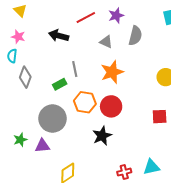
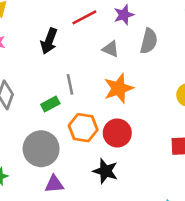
black arrow: (59, 36) -> (49, 41), turned -84
black star: (102, 136) -> (105, 171), turned -30
purple triangle: (42, 146) -> (54, 184), moved

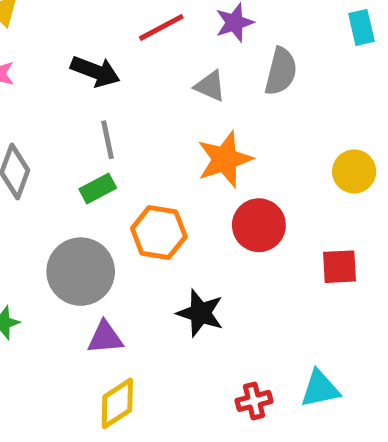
black arrow: (49, 41) -> (95, 71), turned -90
gray line: (70, 84) -> (108, 140), moved
red circle: (117, 133) -> (259, 225), moved

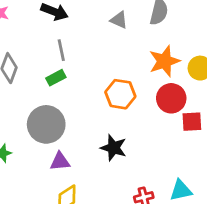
orange star: (225, 159) -> (164, 61), moved
red circle: (259, 225) -> (171, 98), moved
orange hexagon: (159, 232) -> (120, 94), moved

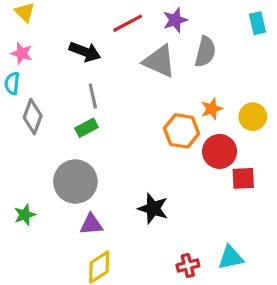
gray triangle: (119, 20) -> (159, 61), size x1.6
orange star: (164, 61) -> (212, 109), size x0.6
orange hexagon: (120, 94) -> (182, 131), moved

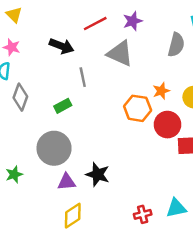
gray semicircle: (205, 52) -> (176, 45), moved
gray line: (93, 96) -> (83, 77), moved
black star: (153, 208) -> (98, 174), moved

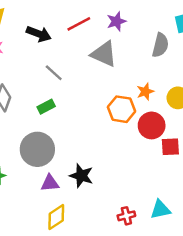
black arrow: (61, 46) -> (39, 34), moved
gray line: (83, 77) -> (54, 73), moved, turned -36

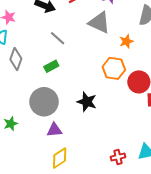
orange star: (145, 92) -> (126, 41), moved
black star: (81, 176) -> (87, 102), moved

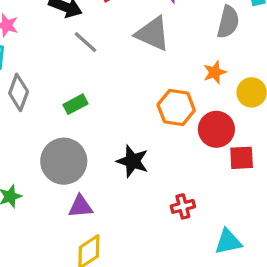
gray line: (58, 38) -> (86, 42), moved
orange star: (126, 41) -> (215, 72), moved
red cross: (118, 157) -> (183, 206), moved

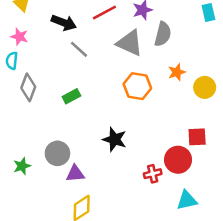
gray semicircle: (228, 22) -> (163, 34), moved
orange hexagon: (176, 108) -> (137, 86), moved
red circle: (216, 129) -> (178, 160), moved
gray circle: (64, 161) -> (57, 153), moved, size x0.7

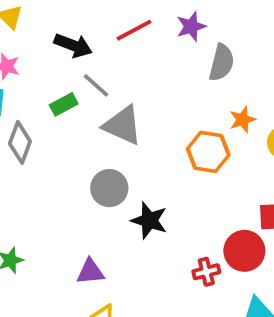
gray triangle: (130, 43) -> (123, 125), moved
orange hexagon: (137, 86) -> (208, 152), moved
green rectangle: (71, 96) -> (64, 104), moved
gray circle: (57, 153) -> (109, 188), moved

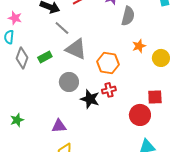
green rectangle: (64, 104) -> (45, 57), moved
orange hexagon: (208, 152) -> (108, 63), moved
red cross: (206, 272) -> (109, 90), moved

